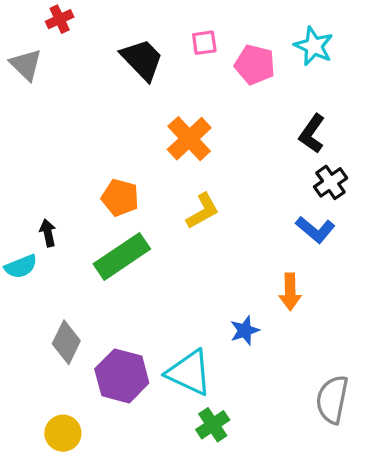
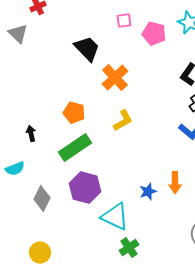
black trapezoid: (142, 60) -> (87, 49), moved
cyan semicircle: (21, 267) -> (15, 169), moved
orange arrow: (290, 292) -> (175, 183), moved
purple hexagon: (122, 376) -> (85, 188), moved

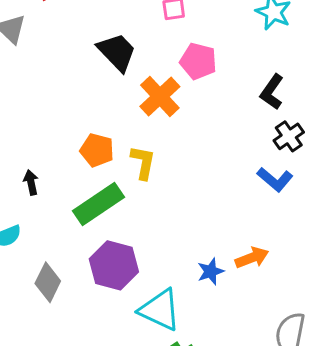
pink pentagon: (154, 34) -> (198, 61), moved
yellow L-shape: (123, 121) -> (143, 162), moved, turned -50
orange arrow: (175, 183) -> (252, 258), turned -110

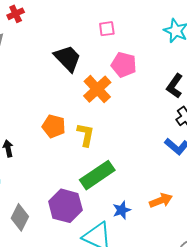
green rectangle: (98, 204) -> (97, 175), moved
blue star: (211, 271) -> (122, 210), moved

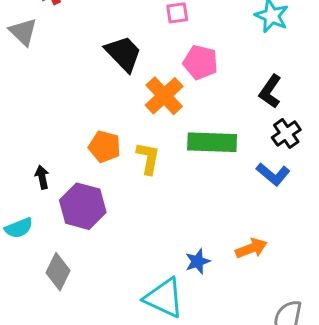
green rectangle: (97, 175) -> (212, 142), moved, turned 36
purple hexagon: (65, 206) -> (83, 206), moved

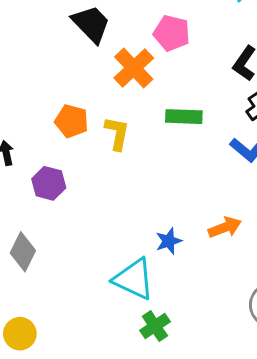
green rectangle: (212, 142) -> (184, 117), size x0.7
purple hexagon: (83, 206) -> (49, 183), size x0.7

